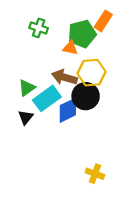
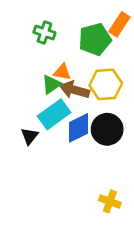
orange triangle: (70, 48) -> (62, 72), moved
green triangle: (27, 88) -> (51, 84), moved
black circle: (86, 96) -> (107, 129), moved

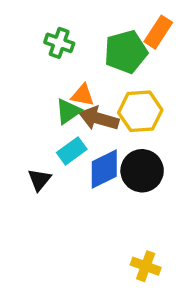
cyan rectangle: (54, 114) -> (72, 151), size x0.7

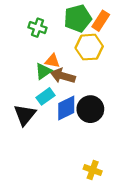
green pentagon: (126, 52) -> (78, 18), moved
yellow hexagon: (140, 111) -> (89, 47), moved
black triangle: (39, 180) -> (25, 115), size x1.5

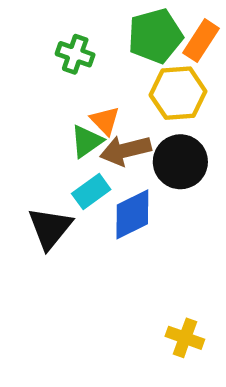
orange triangle: (52, 61) -> (105, 121), turned 35
brown arrow: (63, 76) -> (125, 150), turned -30
black circle: (90, 109) -> (180, 162), moved

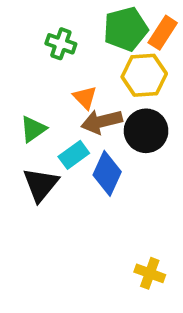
green triangle: (87, 141) -> (33, 129), moved
blue diamond: (132, 214) -> (107, 173), turned -39

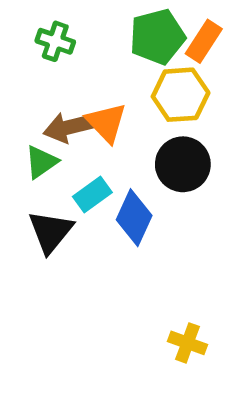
green cross: (61, 44) -> (55, 41), moved
orange triangle: (85, 97) -> (106, 123), size x1.4
brown arrow: (102, 122) -> (69, 127), moved

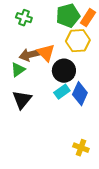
black circle: (183, 164) -> (64, 71), moved
cyan rectangle: (92, 194) -> (62, 92), moved
blue diamond: (134, 218) -> (80, 94), moved

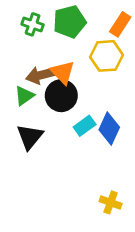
green pentagon: (68, 16) -> (69, 22), moved
black circle: (64, 71) -> (61, 96), moved

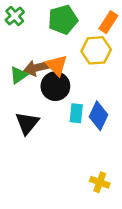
green cross: (33, 24) -> (15, 16), moved, turned 30
green triangle: (24, 96) -> (18, 75), moved
cyan rectangle: (85, 126) -> (76, 113), turned -48

